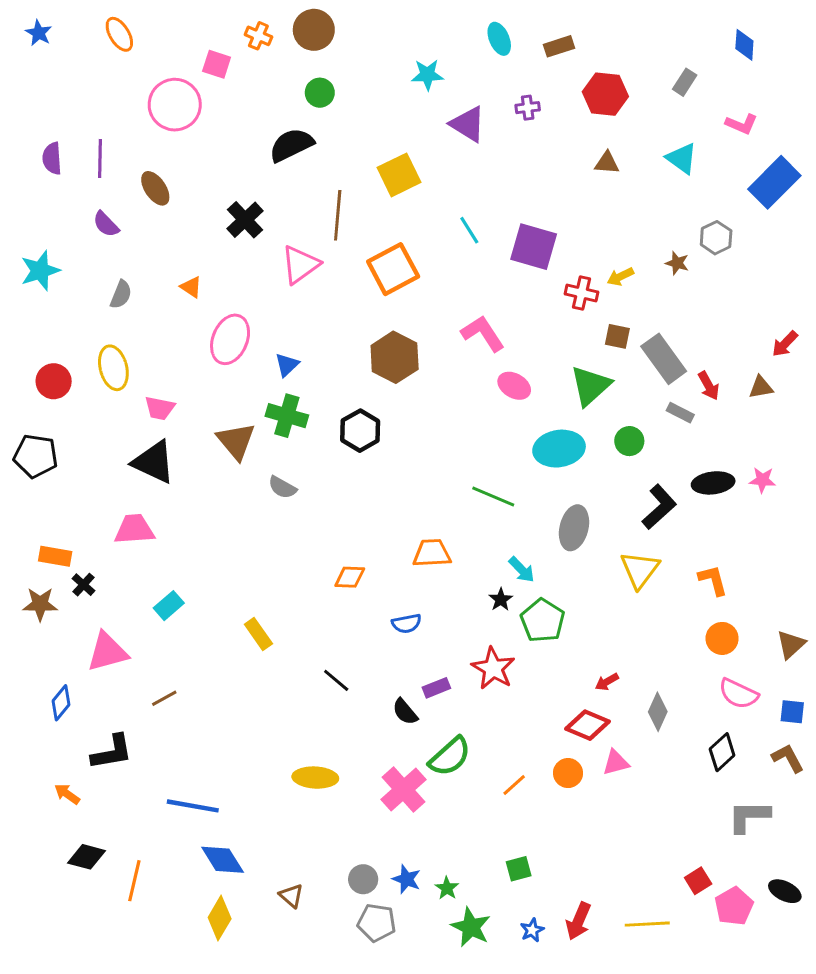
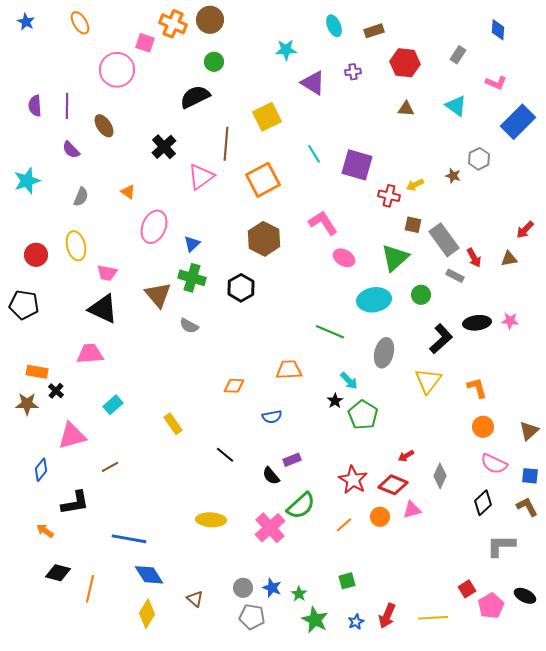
orange cross: (258, 36) -> (173, 24), size x1.5
red star: (493, 668) -> (353, 480), moved

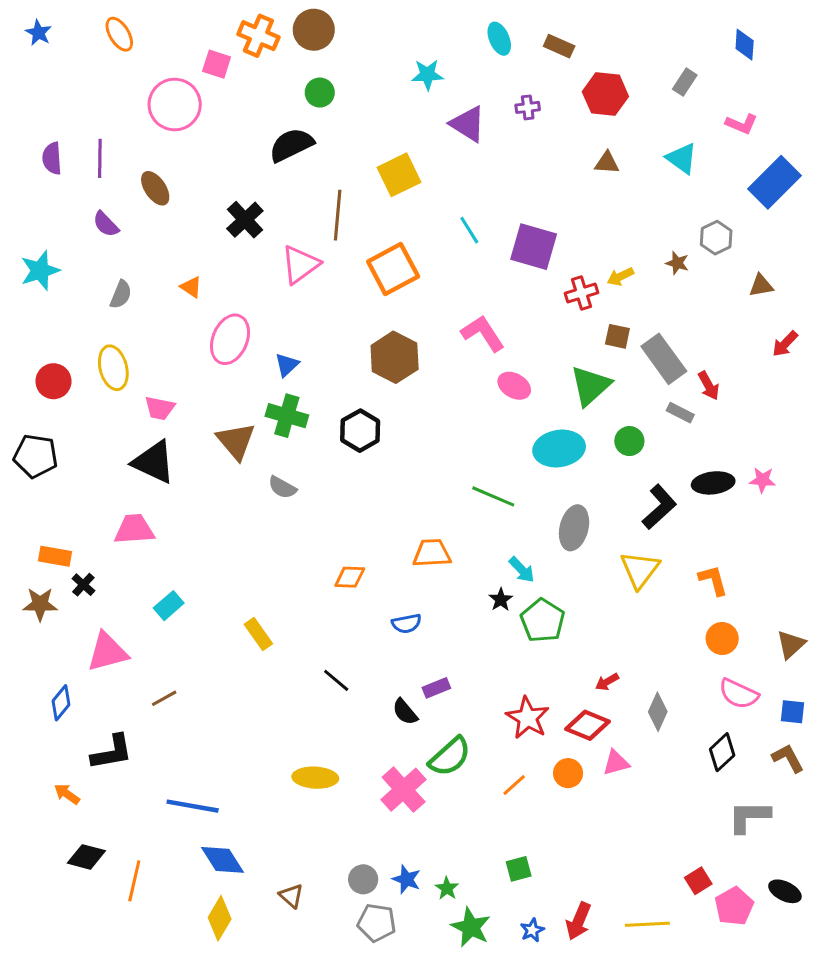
brown rectangle: (374, 31) -> (559, 46), turned 42
red cross: (389, 196) -> (582, 293), turned -30
brown triangle: (509, 259) -> (761, 285), moved

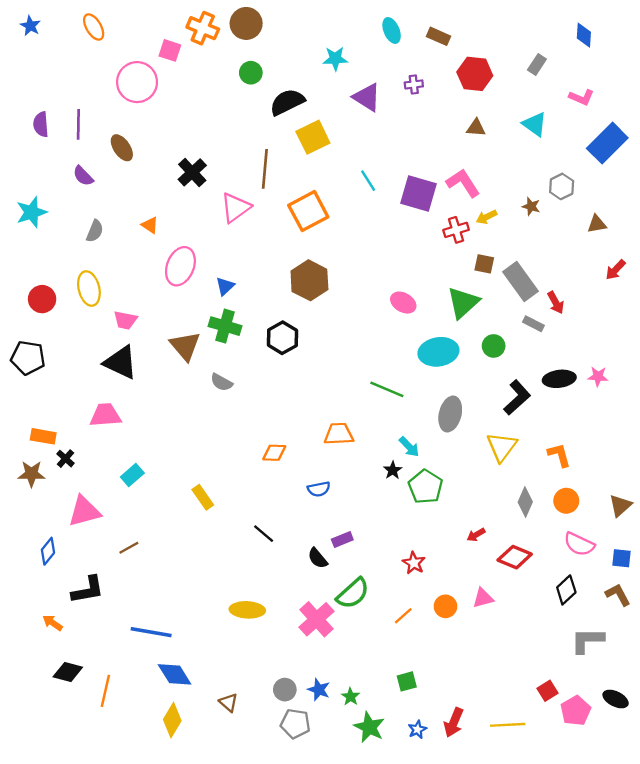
black semicircle: (291, 145) -> (287, 102), moved
pink L-shape: (483, 333) -> (463, 183), moved
gray diamond: (658, 712) -> (525, 502), moved
red star: (528, 718) -> (414, 563), size x0.7
red diamond: (587, 725) -> (515, 557), moved

